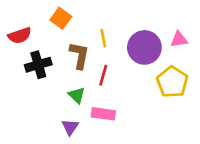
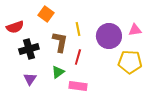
yellow pentagon: (172, 82) -> (130, 62), turned -30
green triangle: (77, 95) -> (58, 72), turned 40
purple triangle: (70, 127) -> (30, 79), moved

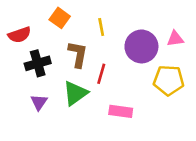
yellow line: (78, 29) -> (101, 27), moved
green triangle: (58, 72) -> (75, 93), size x1.5
pink rectangle: (78, 86) -> (121, 111), moved

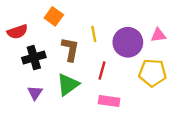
yellow line: (101, 27) -> (94, 34), moved
red line: (101, 74) -> (102, 70), moved

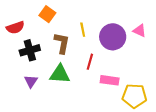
pink triangle: (158, 35) -> (140, 31), turned 32
yellow pentagon: (153, 73) -> (134, 96), moved
green triangle: (68, 85) -> (60, 74), turned 40
pink rectangle: (109, 101) -> (110, 80), moved

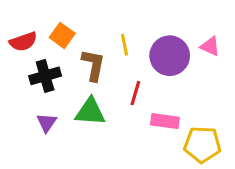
orange square: (47, 14) -> (62, 35), moved

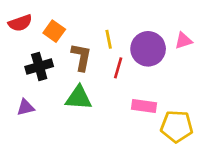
red semicircle: (23, 42) -> (20, 23), moved
pink triangle: (210, 46) -> (183, 41), turned -42
red line: (135, 93) -> (118, 68), moved
purple triangle: (47, 123) -> (26, 107), moved, turned 42

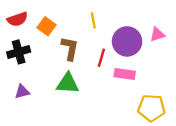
yellow line: (109, 39) -> (93, 20), moved
black cross: (39, 67) -> (19, 52), moved
pink rectangle: (144, 106) -> (125, 74), moved

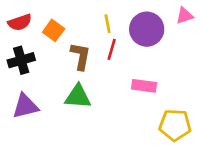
pink triangle: (157, 34) -> (184, 16), moved
purple circle: (127, 41) -> (147, 29), moved
red line: (101, 58) -> (112, 49), moved
purple triangle: (22, 92) -> (25, 106), size x1.5

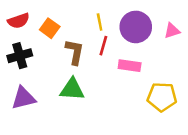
pink triangle: (184, 16) -> (172, 31), moved
pink rectangle: (144, 86) -> (130, 66), moved
yellow pentagon: (175, 125) -> (162, 97), moved

